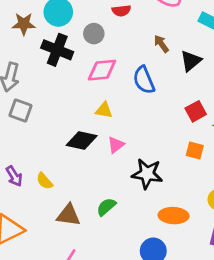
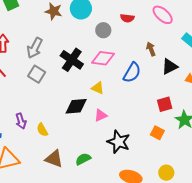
black cross: (57, 50) -> (72, 60), moved
blue semicircle: (144, 80) -> (132, 73), turned -140
black diamond: (82, 140) -> (76, 106), turned -30

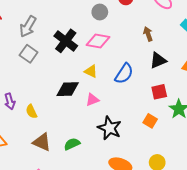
black triangle: (170, 67) -> (158, 60), moved
blue semicircle: (132, 73) -> (124, 74), moved

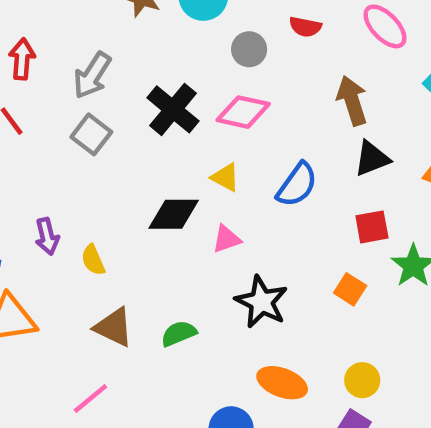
brown arrow: (148, 34) -> (352, 101), size x1.5

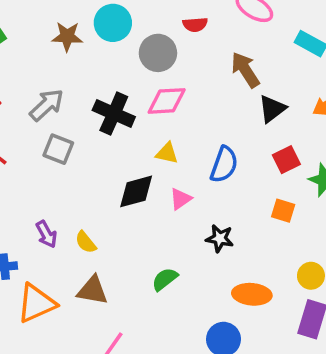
gray circle: (249, 49) -> (158, 53), size x1.4
gray arrow: (92, 75) -> (47, 105), turned -150
blue semicircle: (297, 185) -> (224, 165), moved
black star: (261, 302) -> (220, 238), size x0.7
brown triangle: (114, 327) -> (93, 290), moved

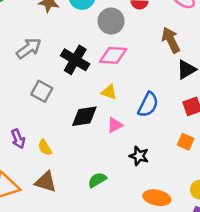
gray square: (58, 149) -> (42, 91), moved

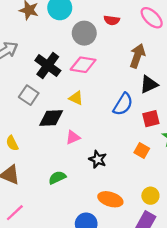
brown arrow: (171, 40) -> (137, 56), turned 40
gray square: (42, 91) -> (29, 95), moved
blue semicircle: (148, 105) -> (123, 104), moved
pink triangle: (115, 125) -> (73, 137), moved

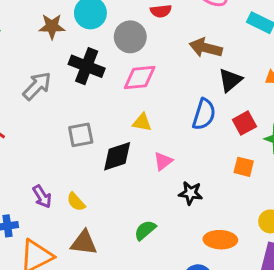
brown arrow: (137, 56) -> (206, 48), turned -80
black cross: (48, 65) -> (87, 66), moved
gray square: (29, 95) -> (81, 135), turned -30
pink triangle: (73, 137) -> (163, 161), moved

